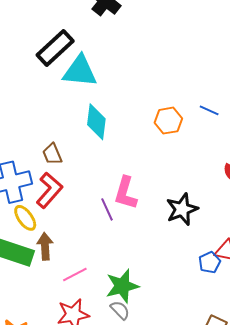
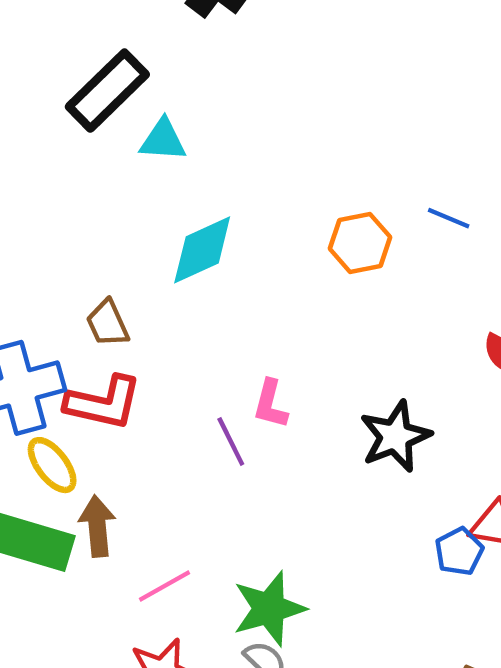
cyan triangle: (80, 71) -> (163, 140), size x0.6
cyan diamond: (96, 122) -> (202, 250), turned 60
red L-shape: (49, 190) -> (103, 403), turned 63
pink L-shape: (125, 193) -> (270, 404), size x0.7

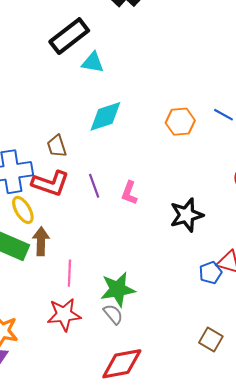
purple line: (231, 442) -> (94, 186), moved
pink line: (164, 586) -> (69, 273), turned -65

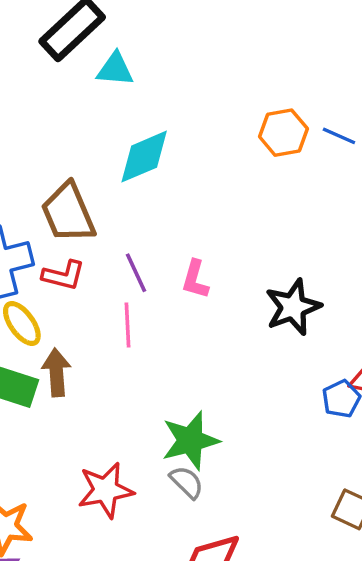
orange hexagon: (180, 122) -> (283, 133), moved
brown trapezoid: (57, 146) -> (68, 213), size x1.6
red L-shape: (50, 183) -> (63, 275), size x0.7
pink line: (69, 273) -> (127, 325), moved

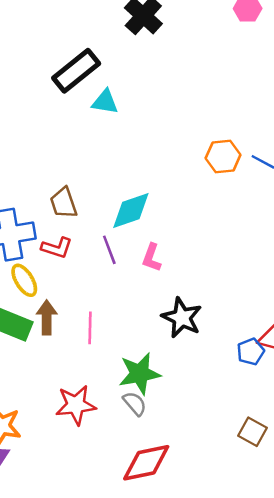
cyan diamond: (144, 157) -> (131, 211), moved
brown trapezoid: (68, 213) -> (64, 203), size x0.7
black star: (293, 307) -> (182, 318), moved, turned -30
pink line: (127, 325) -> (90, 328), moved

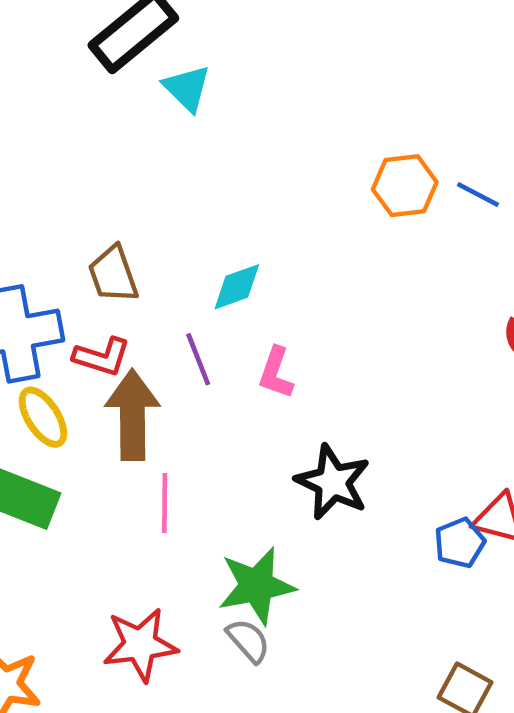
cyan triangle: (105, 102) -> (187, 88), turned 36
cyan diamond: (131, 211) -> (237, 287), size x0.7
brown arrow: (47, 317) -> (132, 415), moved, size x1.4

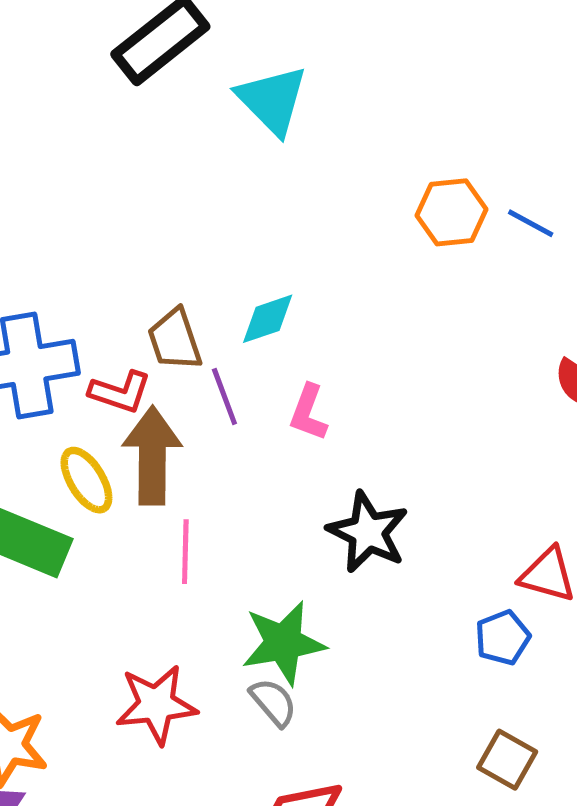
cyan triangle: (187, 88) -> (272, 100), moved, size x1.4
brown trapezoid: (113, 274) -> (175, 340), moved
yellow ellipse: (43, 417) -> (86, 480), moved
blue pentagon: (460, 543) -> (503, 638), moved

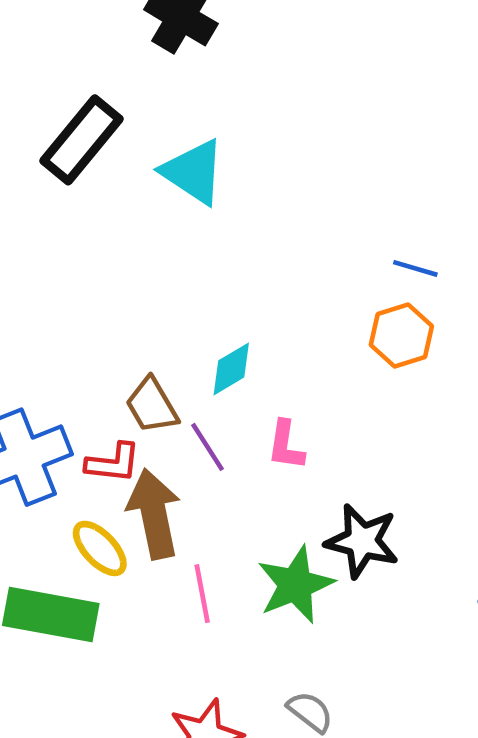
orange hexagon: (451, 212) -> (401, 336), moved
blue line: (531, 223) -> (415, 268), moved
green star: (283, 643) -> (296, 585), moved

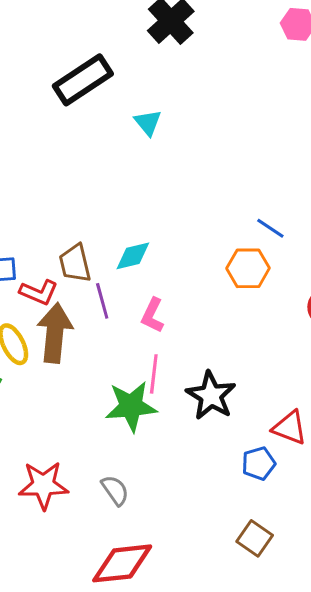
cyan triangle: (193, 172) -> (148, 122), size x0.6
black star: (362, 541) -> (211, 396), moved
pink line: (202, 594) -> (154, 374), moved

